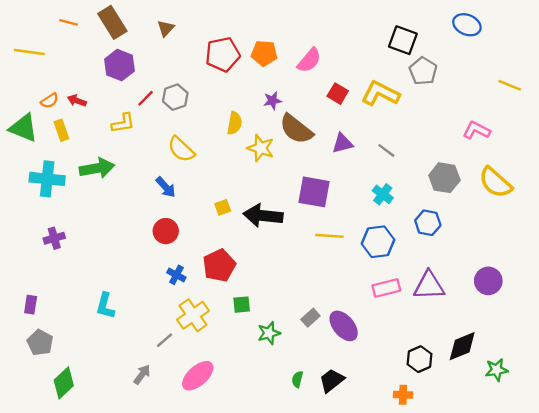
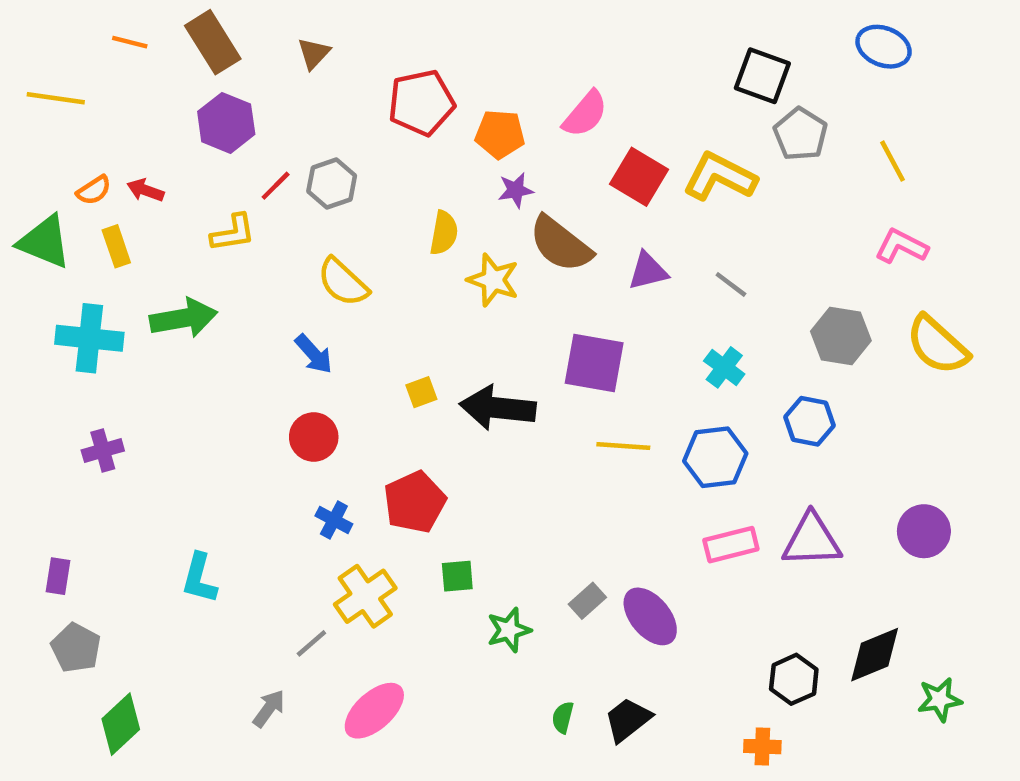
orange pentagon: (264, 53) -> (500, 134), moved
yellow line: (510, 85) -> (892, 161), moved, turned 40
red square: (338, 94) -> (639, 177), size x1.4

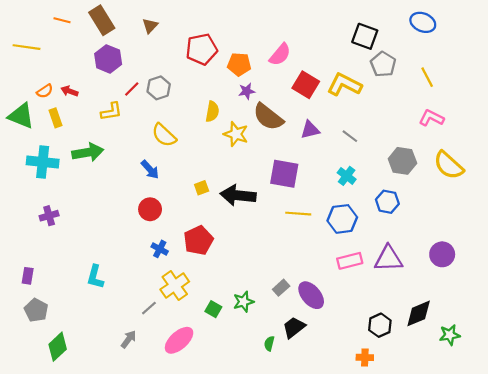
green square: (457, 576) -> (213, 309), moved, turned 35
black trapezoid: (628, 720) -> (294, 327), moved

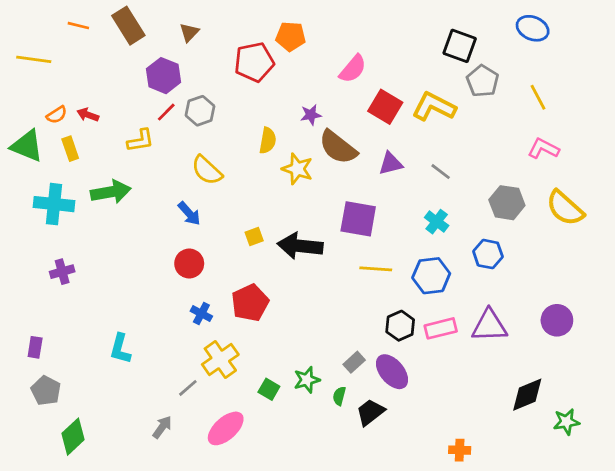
purple hexagon: (108, 59) -> (164, 76), moved
orange pentagon: (239, 64) -> (291, 36), moved
black hexagon: (380, 325) -> (400, 326), moved
green semicircle: (269, 344) -> (339, 396), moved

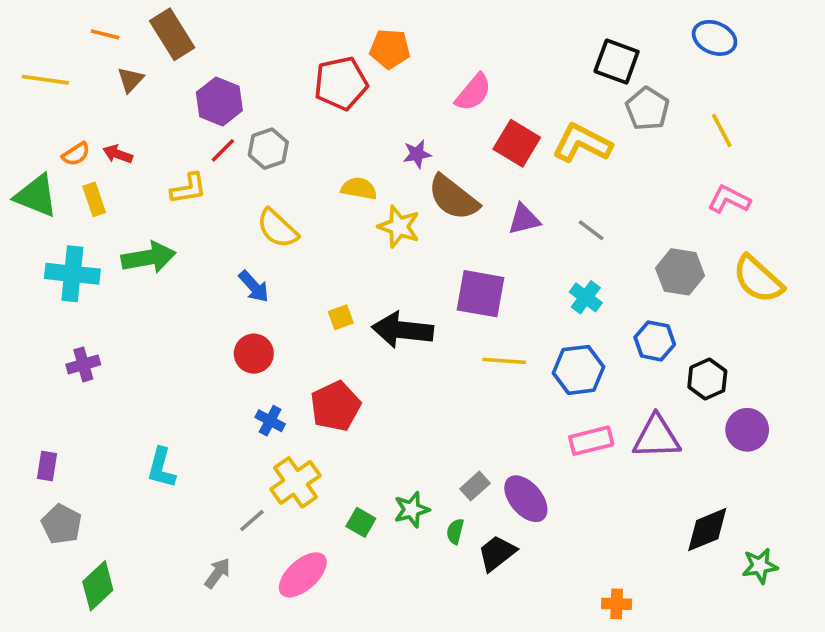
brown triangle: (189, 32) -> (130, 80), moved
yellow semicircle: (268, 140) -> (359, 189), turned -90
black hexagon: (400, 326) -> (707, 379), moved

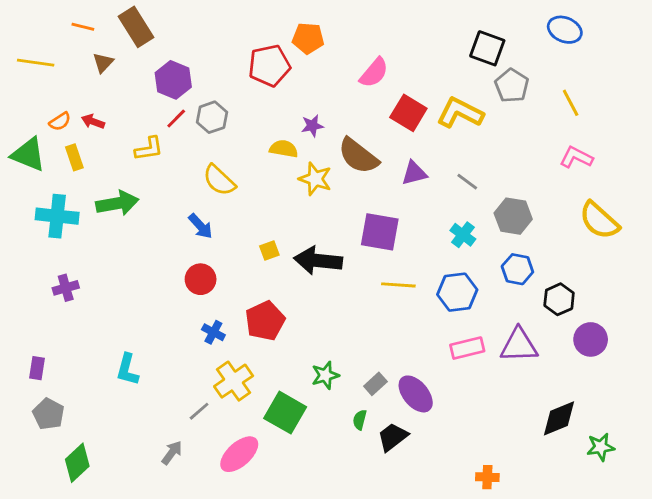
purple star: (417, 154) -> (312, 126), moved
gray hexagon: (680, 272) -> (513, 216), moved
green star: (412, 510) -> (325, 375), moved
green square: (361, 522) -> (285, 413), size x1.8

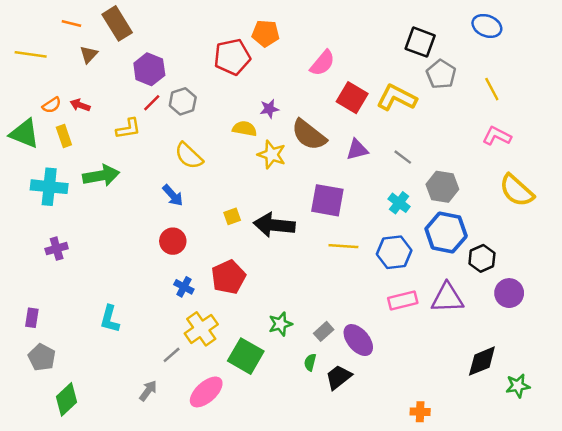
blue hexagon: (517, 269) -> (446, 232), size x1.5

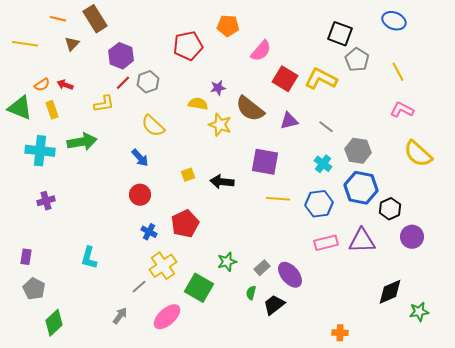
orange pentagon: (266, 33) -> (228, 26), moved
black arrow: (274, 225) -> (222, 182), size x0.7

